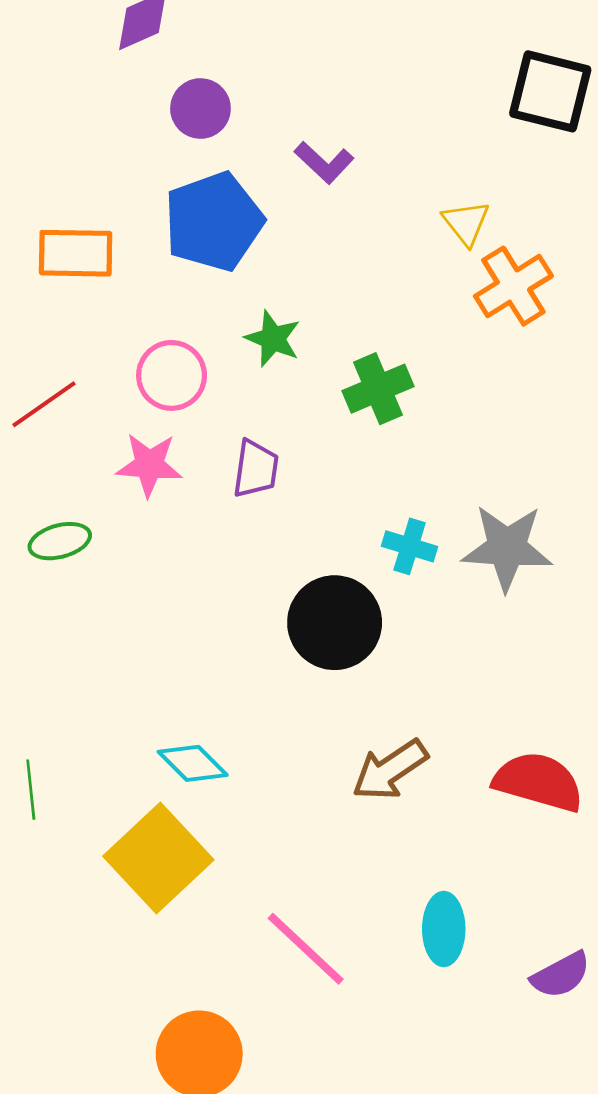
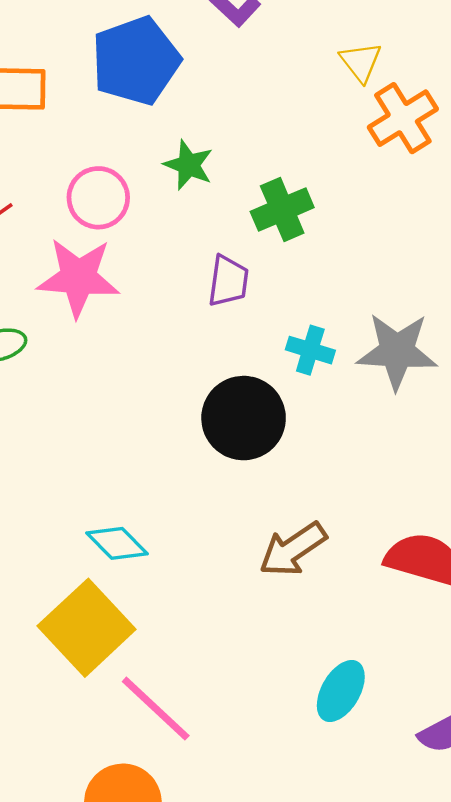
pink star: (149, 465) -> (78, 277), size x1.4
purple trapezoid: (256, 469) -> (228, 281), moved
cyan ellipse: (444, 929) -> (341, 691), turned 30
pink line: (306, 949) -> (156, 709), moved

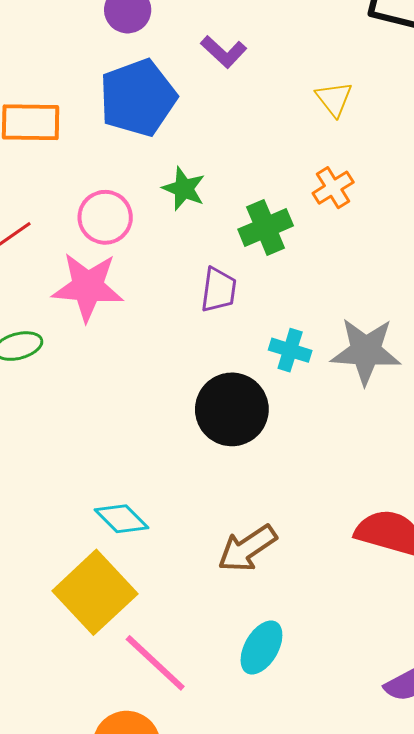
orange cross: (403, 118) -> (333, 188), moved, size x0.7
brown arrow: (293, 549) -> (247, 548), moved
cyan ellipse: (341, 691) -> (261, 648), moved

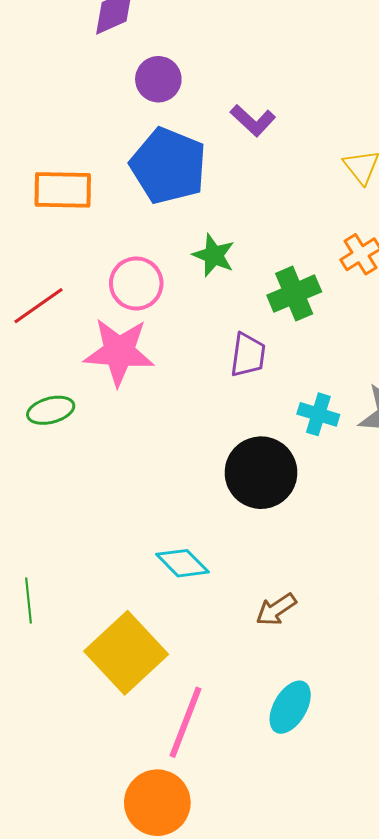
blue pentagon: (138, 98) -> (168, 166), turned -30
cyan diamond: (121, 519) -> (182, 563), moved
brown arrow: (247, 548) -> (276, 609), size x0.7
pink line: (155, 663) -> (186, 722), turned 68

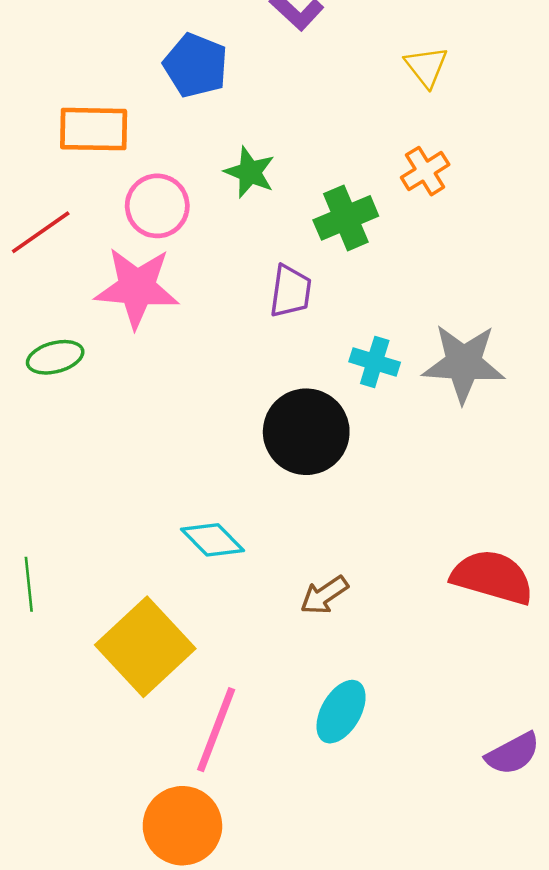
blue pentagon: (168, 166) -> (196, 65), size x0.7
orange rectangle: (63, 190) -> (94, 129), moved

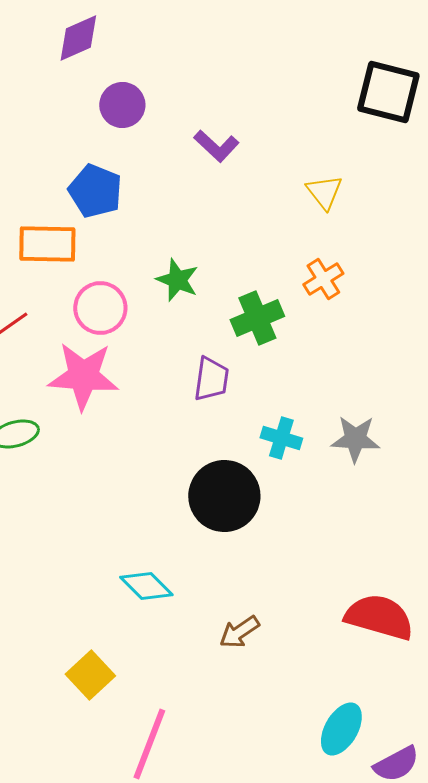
blue pentagon: (196, 65) -> (95, 191), moved
gray star: (464, 363) -> (355, 439), size x0.7
yellow square: (145, 647) -> (90, 675), size x0.6
cyan ellipse: (341, 712) -> (341, 729), moved

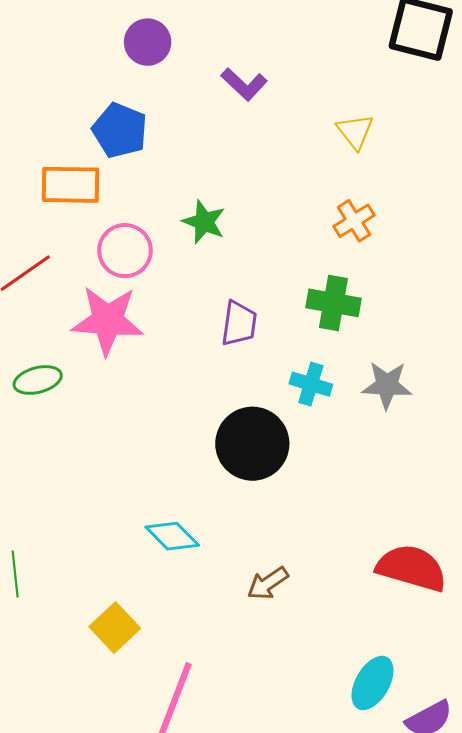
green cross: (257, 318) -> (333, 303), moved, turned 33

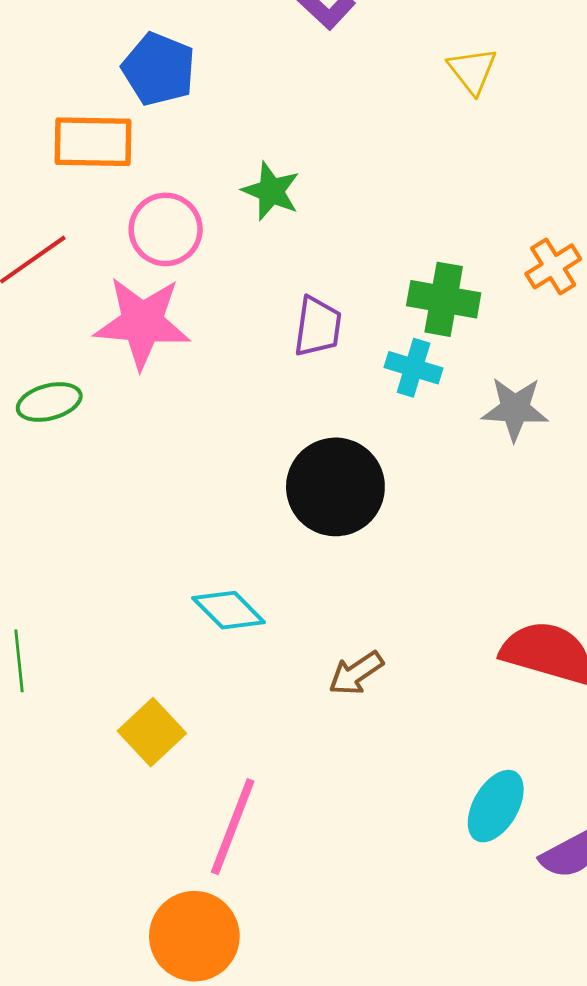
orange cross: (354, 221) -> (553, 266), moved
cyan cross: (311, 384) -> (414, 368), moved

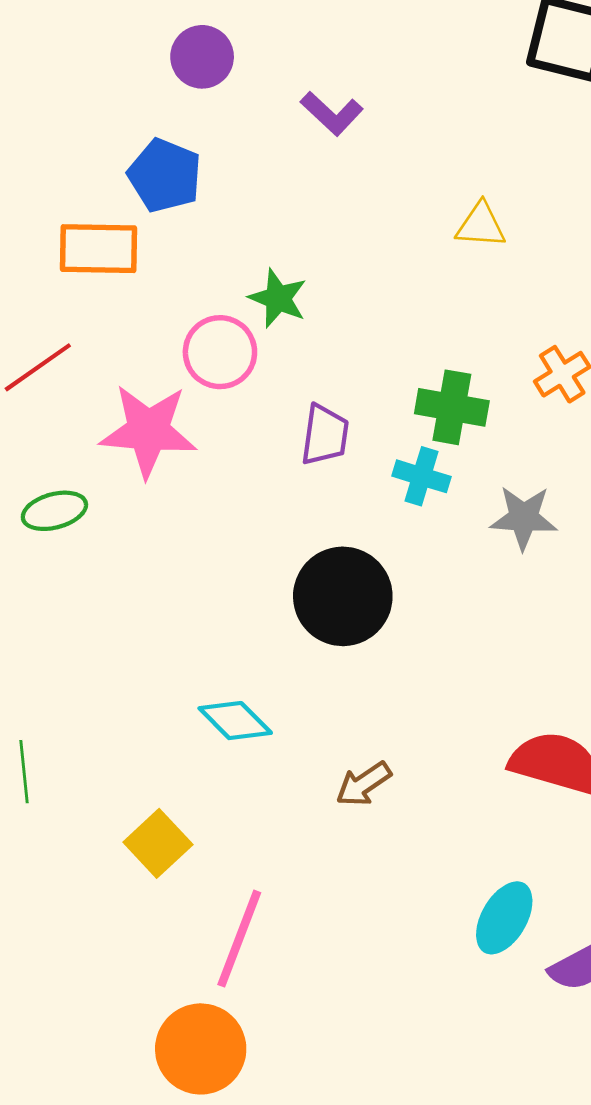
yellow triangle: (472, 71) -> (481, 225), moved, turned -48
pink circle: (166, 229) -> (220, 352), moved

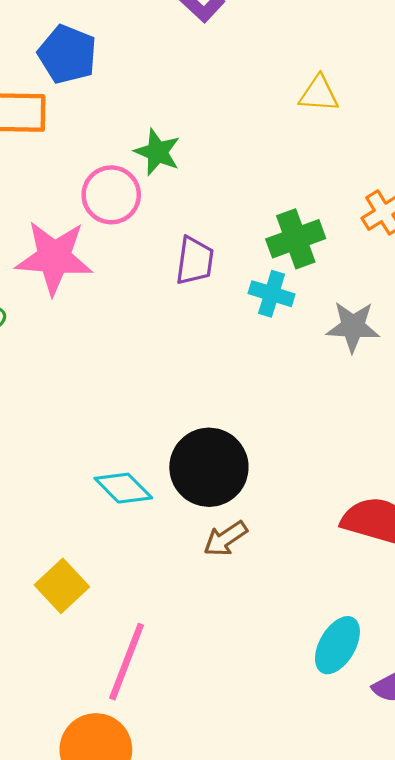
green cross: (452, 407) -> (296, 239), turned -30
black circle: (343, 596) -> (209, 467), moved

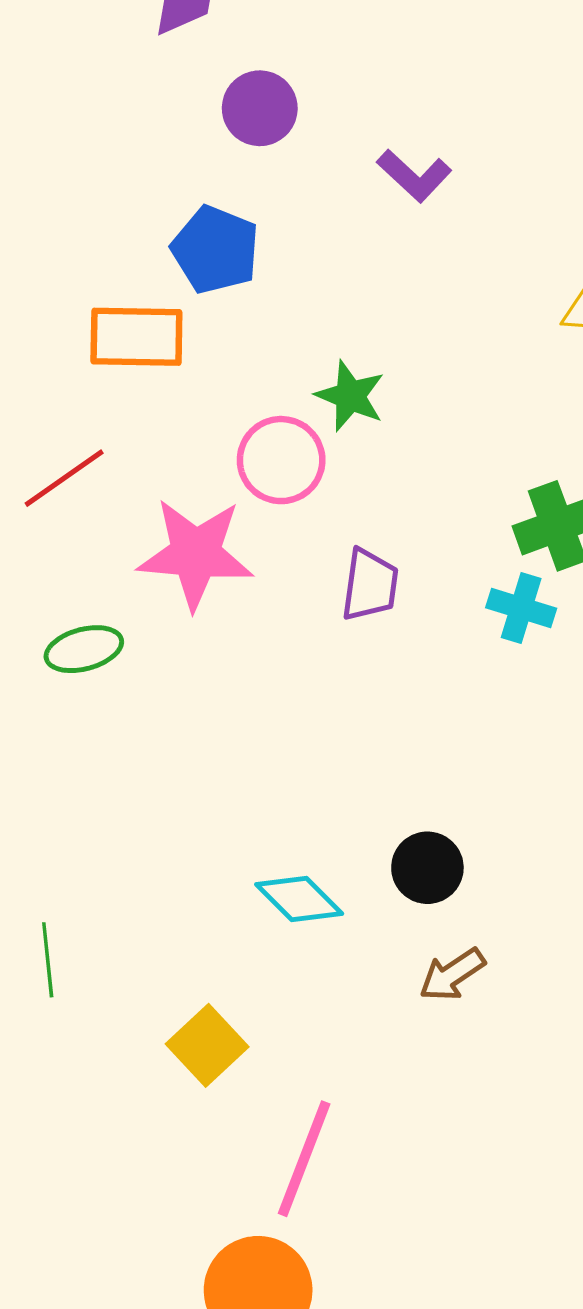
purple trapezoid: (195, 261) -> (370, 585), moved
black circle: (209, 467) -> (427, 868), size x0.6

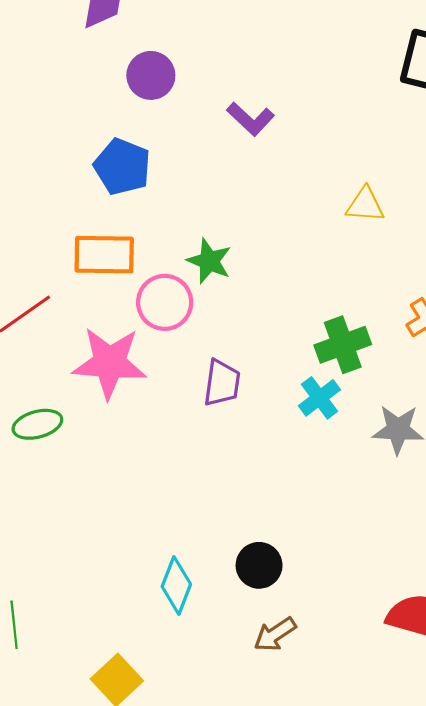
orange rectangle: (136, 337) -> (104, 255), moved
cyan cross: (521, 608) -> (319, 398), turned 36
cyan diamond: (299, 899) -> (176, 585), turned 66

